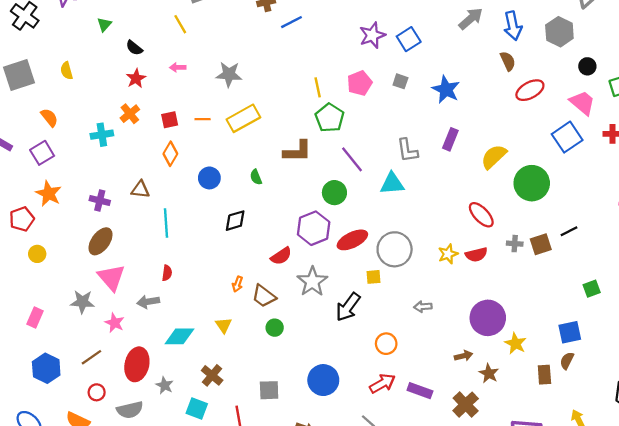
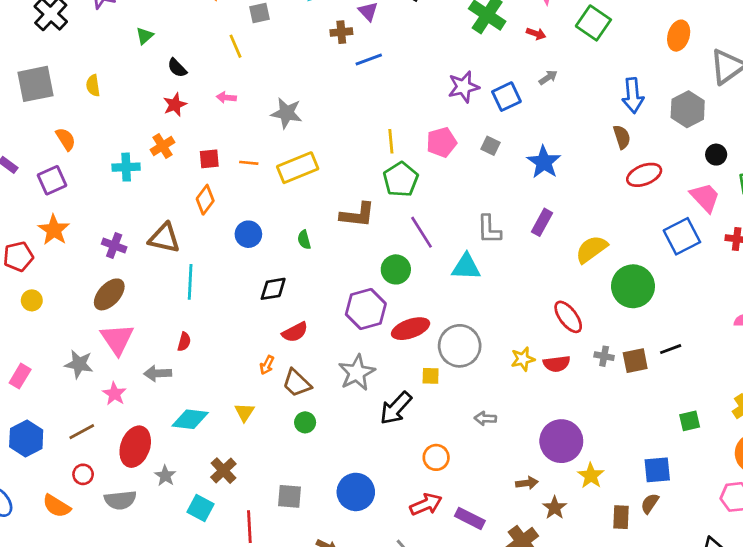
gray arrow: (471, 19) -> (548, 77), moved, size x0.6
brown triangle: (140, 190) -> (164, 238), size x1.4
red semicircle: (281, 256) -> (295, 332), moved

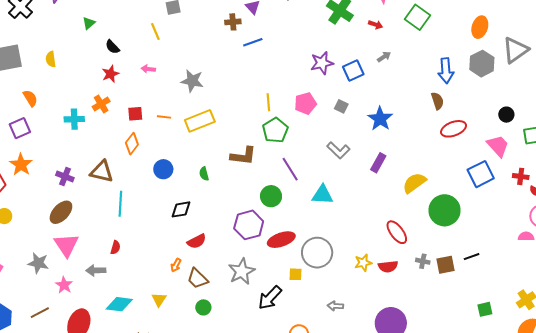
gray hexagon: (688, 109) -> (482, 64), moved
gray L-shape: (489, 229) -> (338, 150), moved, turned -45

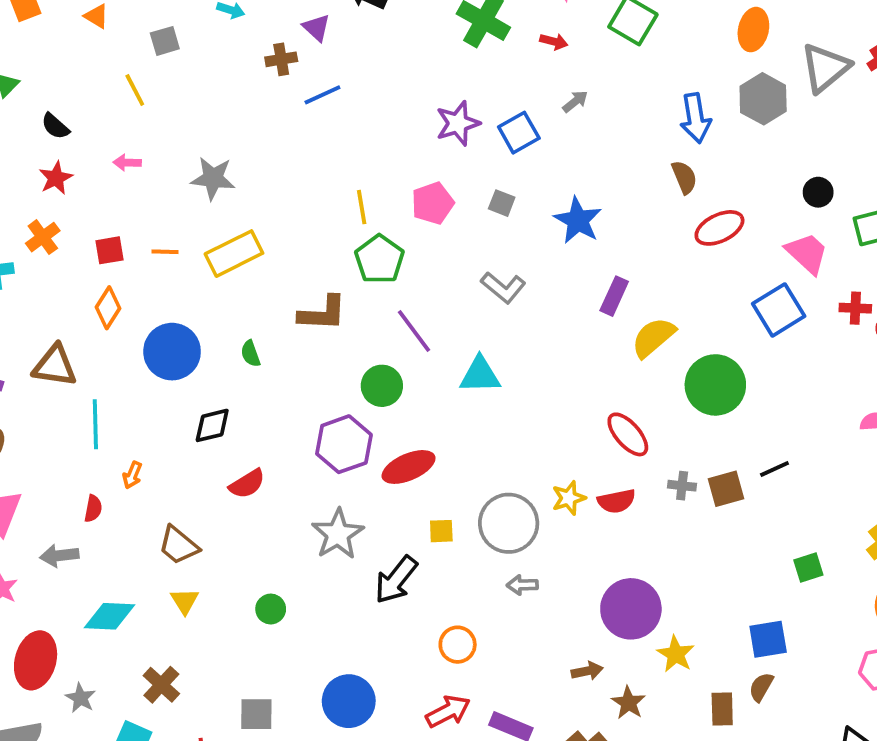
purple rectangle: (378, 163) -> (614, 296), moved
blue circle: (163, 169) -> (172, 352), size x1.5
gray circle: (317, 253) -> (509, 523), moved
orange arrow: (176, 265) -> (132, 475), moved
brown trapezoid: (198, 279) -> (178, 545), moved

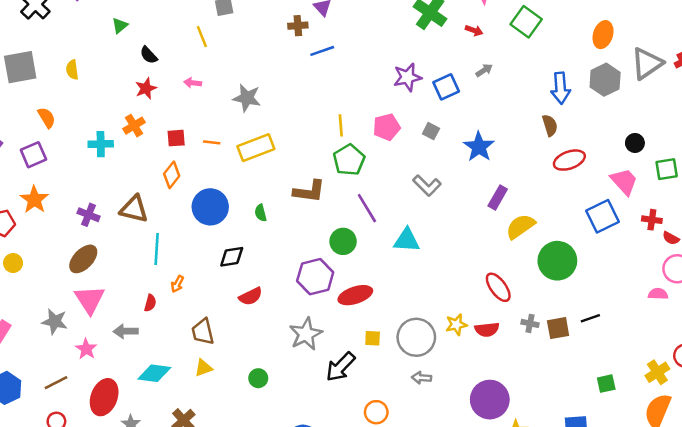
brown trapezoid: (178, 545) -> (203, 332), turned 32
yellow triangle: (185, 601) -> (203, 368), turned 36

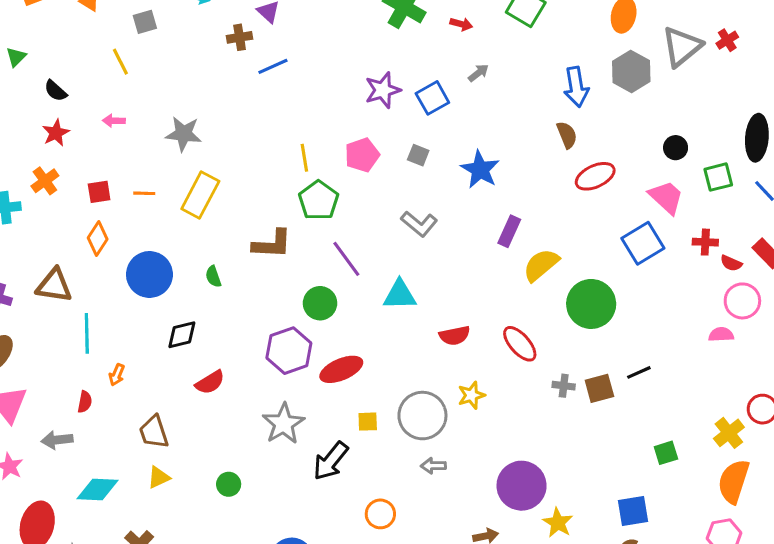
yellow rectangle: (256, 148) -> (200, 195), turned -36
red semicircle: (487, 330) -> (455, 336), moved

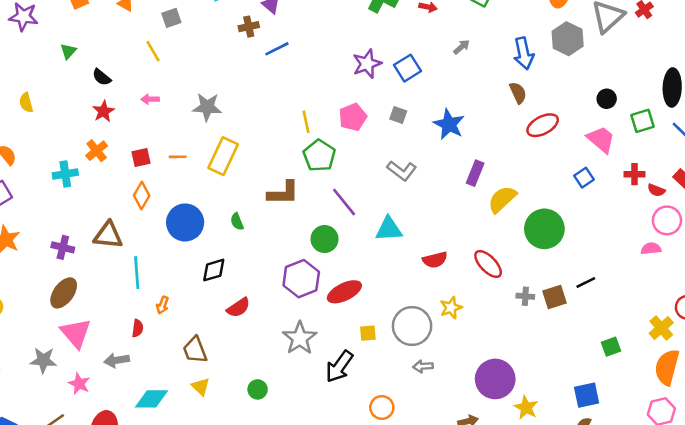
gray arrow: (478, 73) -> (462, 47), moved
blue square: (643, 243) -> (584, 178), size x0.6
yellow triangle: (159, 477) -> (201, 387), turned -48

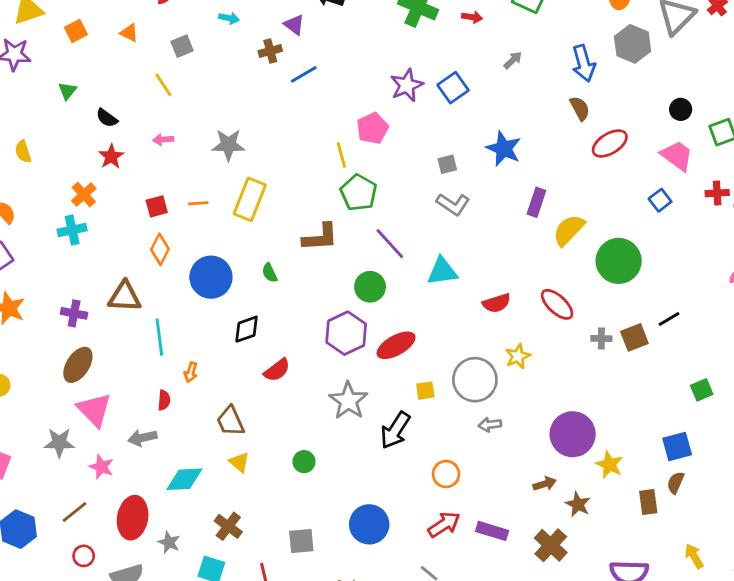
gray square: (398, 115) -> (447, 164), moved, turned -30
pink pentagon: (353, 117) -> (373, 128), moved
orange cross: (97, 151) -> (84, 195), moved

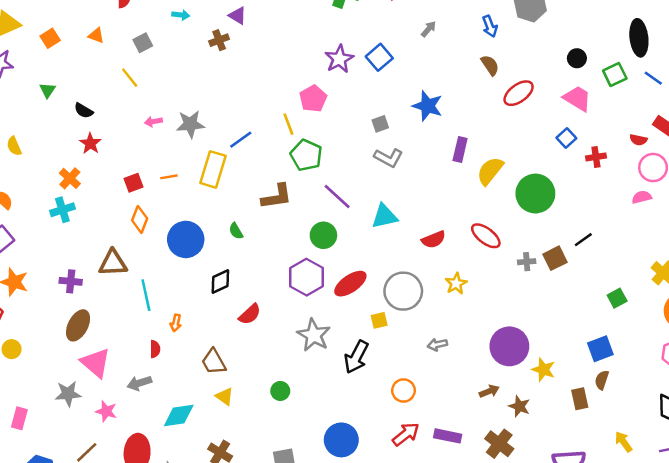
blue arrow: (584, 63) -> (490, 26), size x0.7
blue line: (304, 74) -> (241, 140), moved
pink arrow: (163, 140) -> (153, 122), moved
red cross: (717, 193) -> (596, 157), moved
gray circle: (475, 380) -> (403, 291), moved

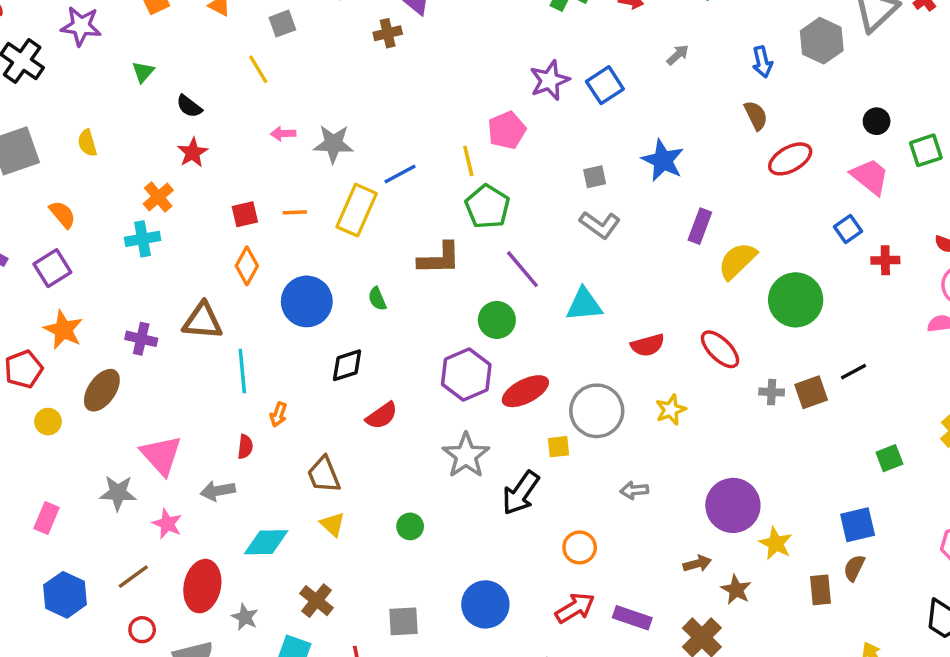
brown ellipse: (78, 325) -> (102, 390), moved

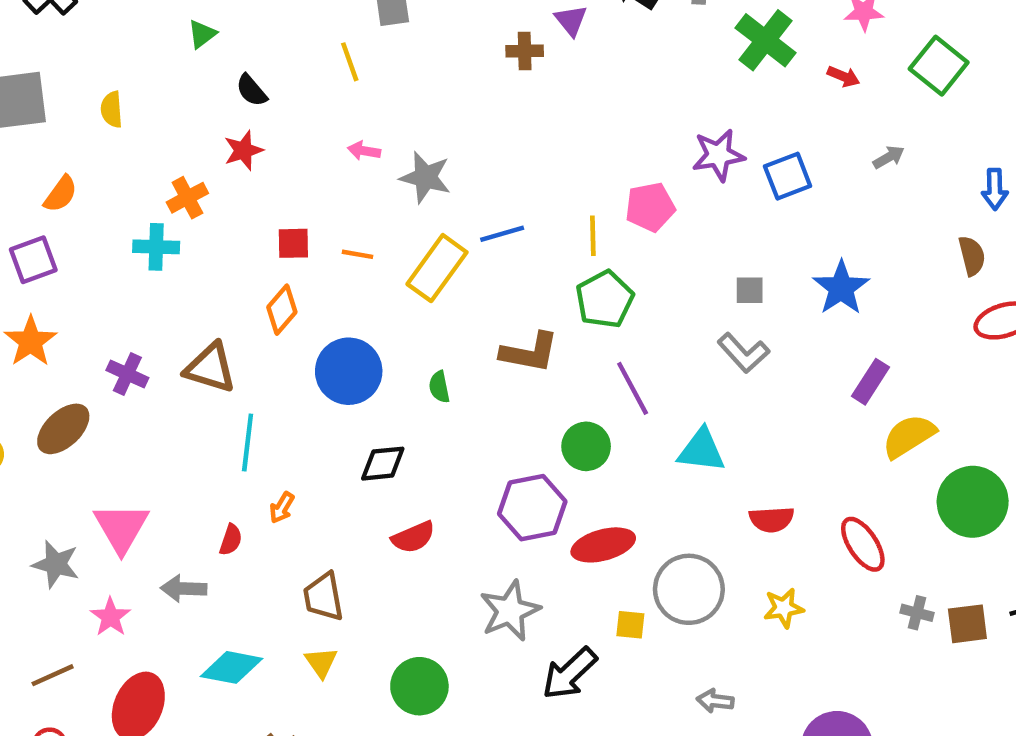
orange semicircle: (62, 214) -> (61, 194), turned 64
green circle: (410, 526) -> (419, 686), size x1.6

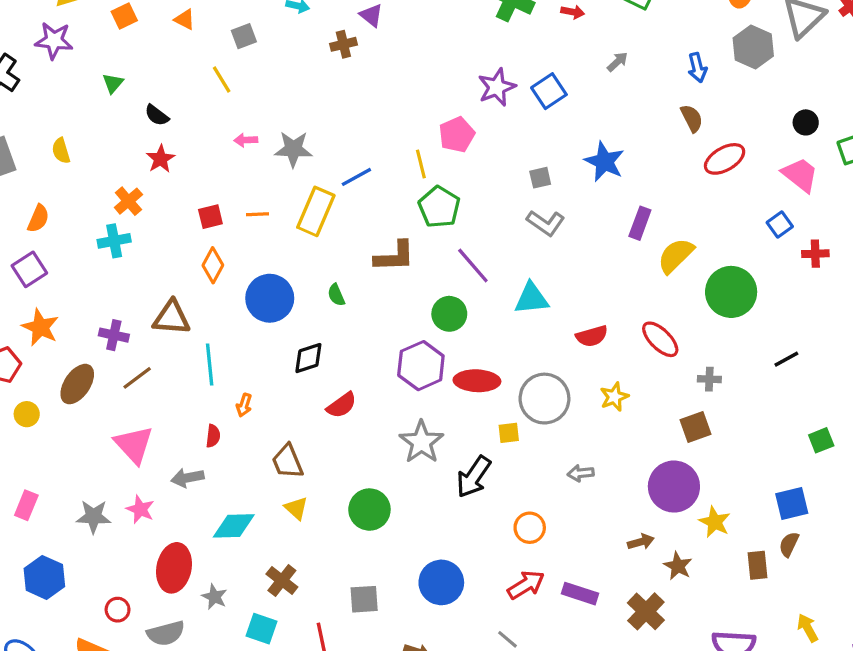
red ellipse: (603, 545) -> (477, 381), turned 30
gray star: (56, 564) -> (93, 517), moved
brown square: (967, 624) -> (695, 427), moved
brown line: (53, 675) -> (137, 378), moved

